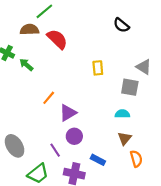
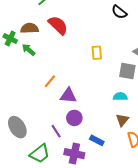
brown semicircle: (29, 29) -> (30, 28), moved
purple triangle: (68, 113) -> (68, 96), turned 36

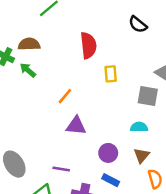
red semicircle: (58, 25) -> (88, 45), moved, turned 40
orange line: (50, 81) -> (65, 96), moved
purple circle: (74, 118) -> (108, 153), moved
purple line: (56, 131) -> (61, 169), turned -48

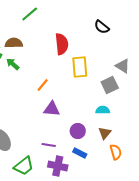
yellow rectangle: (111, 74) -> (80, 67), size x1.5
gray square: (148, 96) -> (110, 85), turned -36
purple line: (61, 169) -> (49, 145), moved

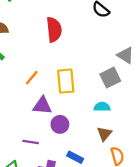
yellow rectangle: (80, 67) -> (66, 81), moved
purple circle: (78, 131) -> (60, 124), moved
purple line: (49, 145) -> (31, 142), moved

